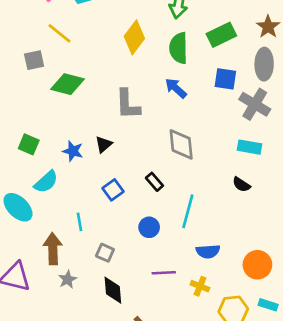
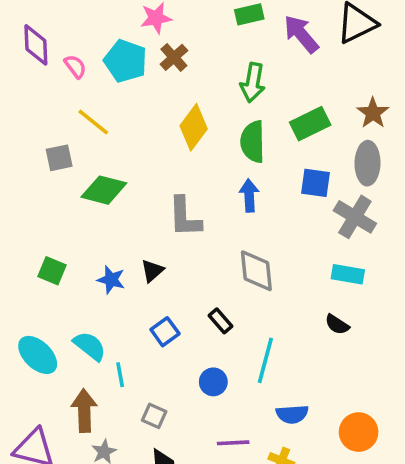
blue arrow: (176, 88) -> (249, 195), turned 45
cyan semicircle: (46, 182) -> (90, 346), moved, turned -100

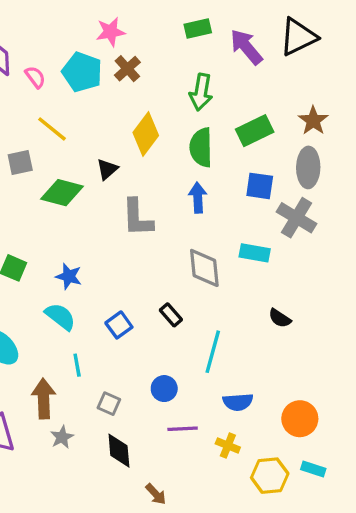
black triangle: (152, 271) -> (107, 169), moved
cyan rectangle: (348, 274) -> (255, 253), moved
cyan semicircle: (90, 346) -> (60, 317), moved
blue circle: (213, 382) -> (164, 389), moved

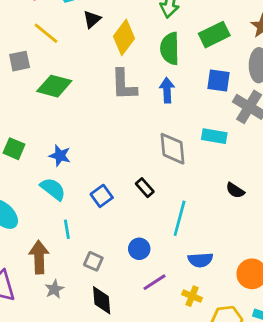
black triangle: (107, 169) -> (92, 19), moved
gray L-shape: (137, 218) -> (124, 85), moved
purple line: (183, 429) -> (154, 282), turned -30

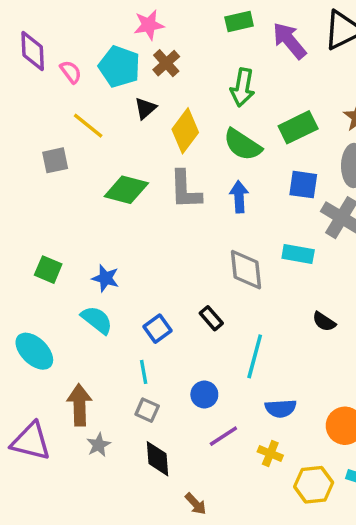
green semicircle: (170, 48) -> (243, 145), turned -56
green diamond: (54, 86) -> (126, 190), moved
cyan line: (67, 229) -> (144, 372), moved

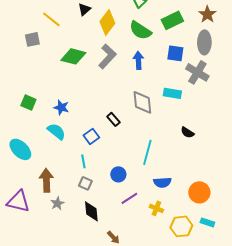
gray L-shape: (185, 190) -> (107, 56), turned -135
black rectangle: (211, 318) -> (113, 119), moved

